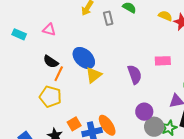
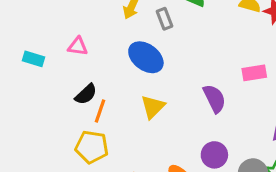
blue ellipse: (84, 58) -> (146, 57), moved
black semicircle: (51, 62) -> (86, 94), turned -70
purple circle: (144, 112) -> (214, 155), moved

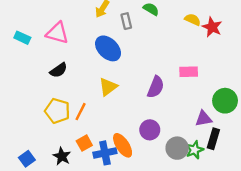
pink triangle: (78, 46) -> (57, 33), size x1.5
purple semicircle: (214, 99) -> (156, 87), turned 40
orange line: (100, 111) -> (81, 112), moved

